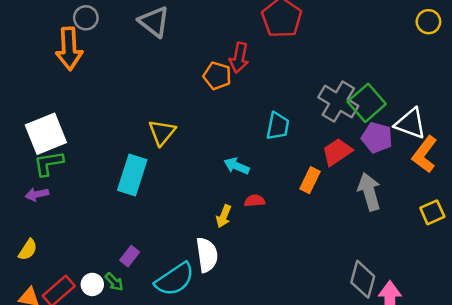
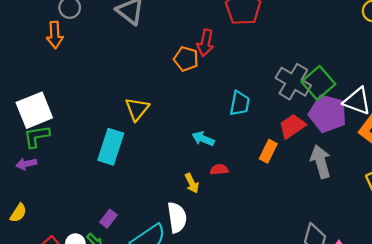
orange arrow: (69, 49) -> (55, 35), size x0.7
purple pentagon: (377, 138) -> (328, 114), size x1.4
yellow arrow: (224, 216) -> (192, 183), turned -48

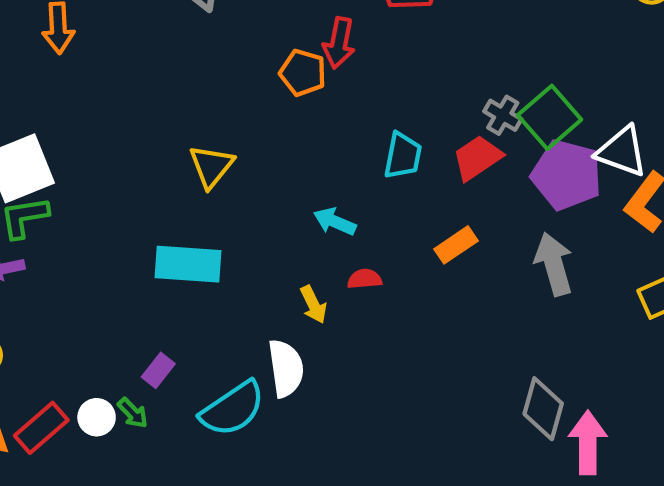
gray cross: (293, 82) -> (503, 115), size x0.6
red trapezoid: (292, 126) -> (477, 158), moved
cyan rectangle: (111, 147) -> (188, 264), moved, turned 76
orange rectangle: (268, 151) -> (456, 245), turned 30

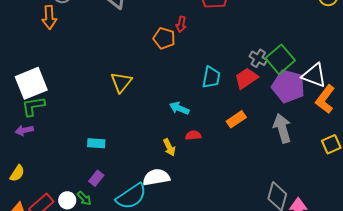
red arrow: (339, 43) -> (181, 24), size x0.7
cyan rectangle: (188, 264) -> (96, 143), moved, size x0.6
white semicircle: (286, 368) -> (156, 177), turned -92

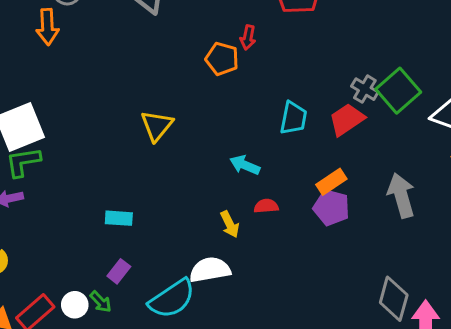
purple pentagon: (288, 86) -> (331, 208), moved, size x0.7

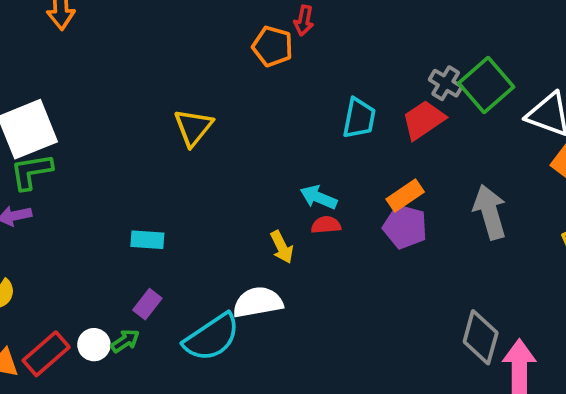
cyan arrow: (245, 165) -> (319, 197), moved
green arrow: (101, 302) -> (125, 341), turned -80

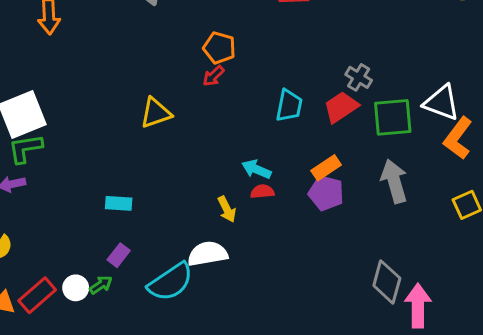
red arrow: (304, 21) -> (213, 76), moved, turned 35
green square: (486, 85) -> (393, 117), moved, turned 36
yellow triangle: (193, 127) -> (156, 113), turned 32

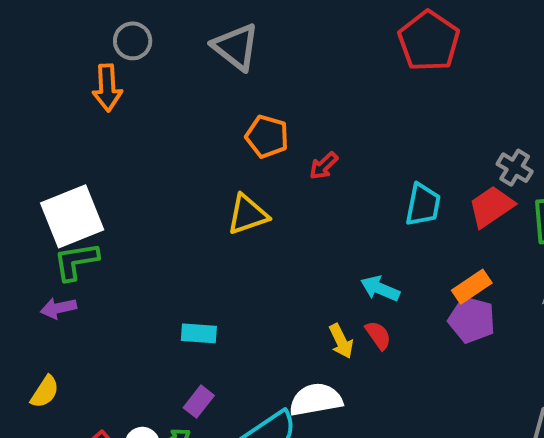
orange pentagon: (219, 48) -> (267, 136), moved
red semicircle: (262, 192) -> (378, 335), moved, turned 60

